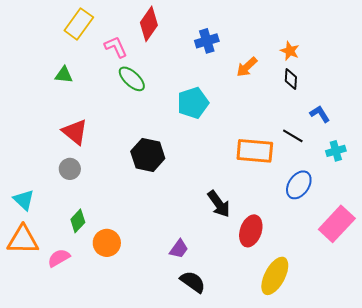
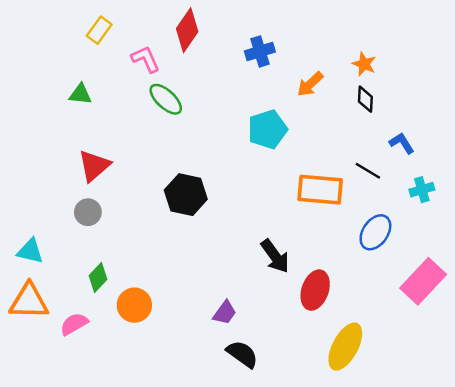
yellow rectangle: (79, 24) -> (99, 30), size x0.7
cyan pentagon: (193, 103) -> (267, 129), moved
red triangle: (75, 132) -> (94, 166), turned 40
cyan triangle: (24, 200) -> (30, 251), turned -30

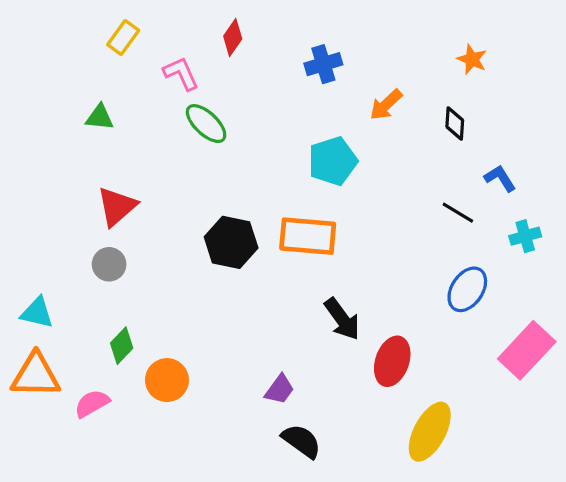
red diamond: (187, 30) -> (233, 37), size x0.7
orange star: (364, 64) -> (472, 59), moved
orange rectangle: (320, 190) -> (308, 236), moved

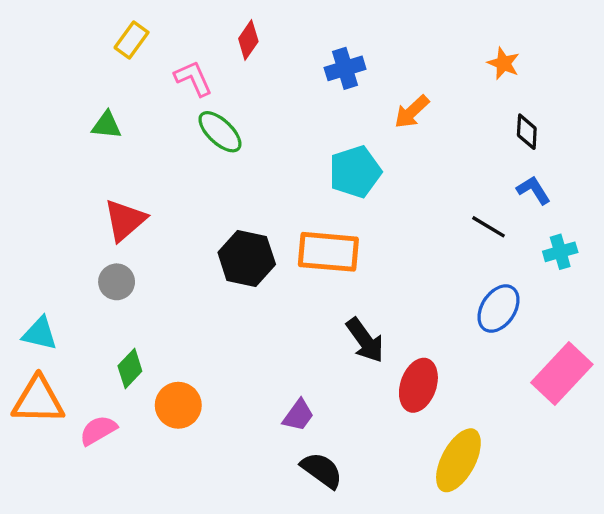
black diamond: (455, 124) -> (527, 132), moved

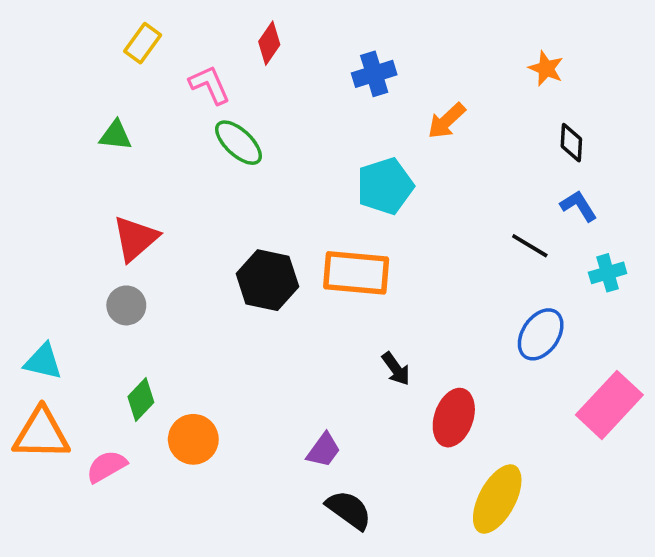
black arrow: (365, 340) -> (396, 369), size x0.7

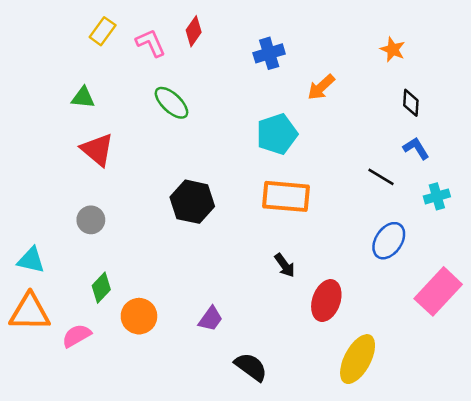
pink L-shape: (210, 85) -> (151, 43), moved
red triangle: (135, 239) -> (97, 150), moved, turned -39
orange rectangle: (356, 273) -> (286, 196), moved
purple trapezoid: (324, 450) -> (211, 319), moved

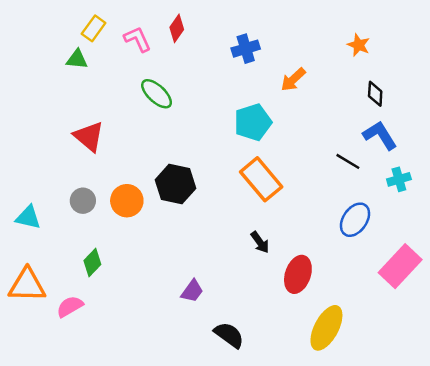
green triangle: (83, 98) -> (77, 59), moved
blue L-shape: (416, 148) -> (380, 135), size x1.4
orange rectangle: (286, 196) -> (261, 179), turned 45
cyan triangle: (31, 260) -> (28, 217), moved
orange circle: (139, 316) -> (127, 201), moved

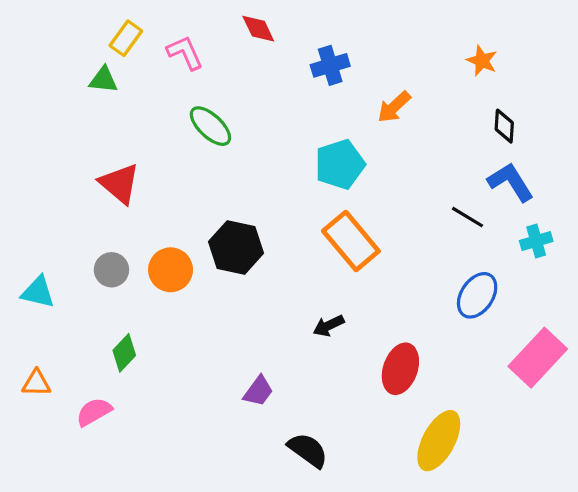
red diamond: (177, 28) -> (258, 29), moved, turned -60
black arrow: (260, 242) -> (329, 326), moved, turned 100
orange triangle: (27, 285) -> (36, 383), size x0.6

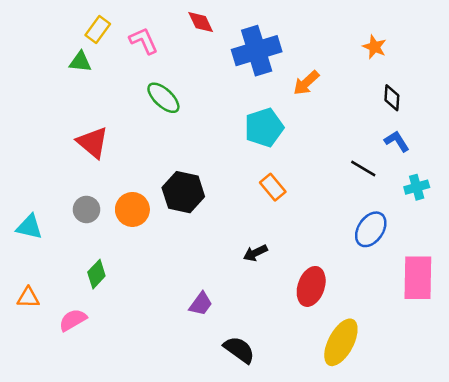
blue cross: (330, 65) -> (257, 51), size x1.6
blue L-shape: (511, 182) -> (397, 141), size x0.7
orange rectangle: (351, 241) -> (273, 187), size x0.6
pink rectangle: (538, 358) -> (418, 278), turned -42

